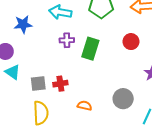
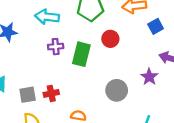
red circle: (131, 42) -> (110, 39), moved
gray circle: (123, 99) -> (117, 90), moved

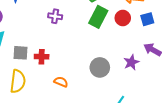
red circle: (110, 39) -> (123, 18), moved
green rectangle: (81, 54) -> (98, 17), moved

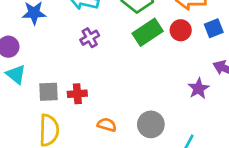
purple cross: (55, 16) -> (90, 38), turned -32
green rectangle: (98, 17) -> (148, 32), turned 35
gray circle: (100, 67) -> (151, 124), moved

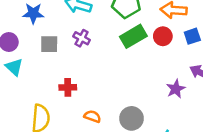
purple cross: (90, 38) -> (82, 38), turned -35
gray square: (49, 92) -> (49, 44), moved

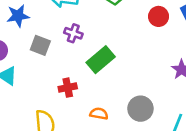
green rectangle: (133, 36) -> (101, 60), moved
gray square: (49, 44) -> (40, 45), turned 30

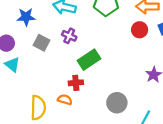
red cross: (68, 88) -> (76, 83), moved
orange semicircle: (99, 114) -> (65, 100), moved

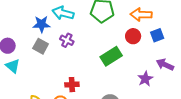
blue star: (26, 17) -> (42, 24), moved
green rectangle: (89, 60) -> (111, 56), moved

